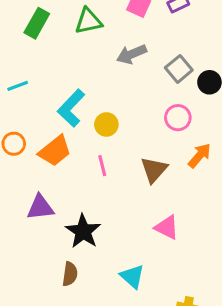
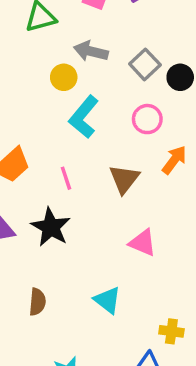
gray arrow: (132, 54) -> (91, 51), turned 40
cyan L-shape: (71, 108) -> (84, 117), moved
yellow circle: (106, 124) -> (64, 77), moved
black star: (83, 231) -> (51, 227), moved

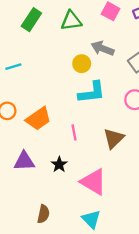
cyan L-shape: (84, 117) -> (92, 92), turned -144
black star: (51, 227) -> (59, 164), size x0.6
pink triangle: (143, 243) -> (93, 182), moved, size x1.4

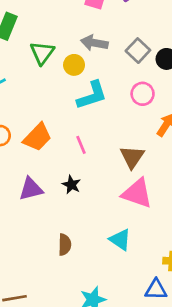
green triangle: (71, 21) -> (42, 53), moved, turned -35
brown triangle: (114, 138) -> (132, 157), moved
pink triangle: (93, 182) -> (137, 193), moved

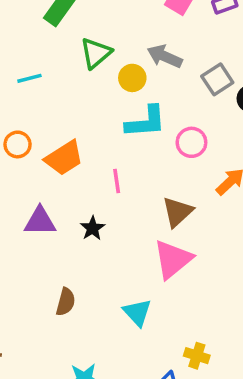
pink circle: (143, 94) -> (191, 142), moved
pink triangle: (137, 193) -> (173, 259), turned 48

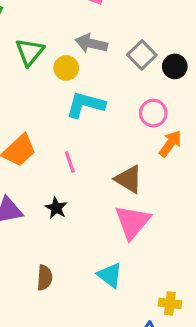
cyan L-shape: (146, 122) -> (85, 105), turned -150
pink circle: (191, 142) -> (153, 113), moved
brown triangle: (177, 212) -> (129, 179), turned -36

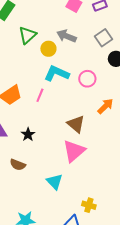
gray square: (142, 55) -> (103, 38), moved
pink circle: (153, 113) -> (87, 79), moved
pink line: (70, 162) -> (40, 95), moved, turned 32
brown semicircle: (45, 278) -> (18, 165), moved, turned 98

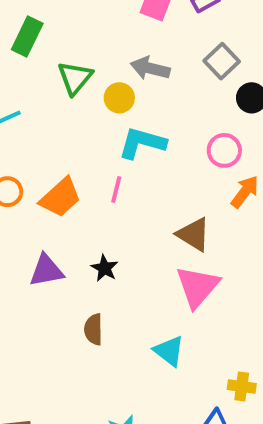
pink circle: (87, 79) -> (224, 150), moved
brown semicircle: (18, 165) -> (93, 329), turned 77

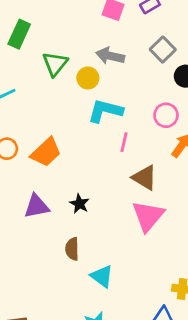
pink line: (116, 189) -> (124, 142), moved
cyan triangle: (169, 351) -> (102, 276), moved

